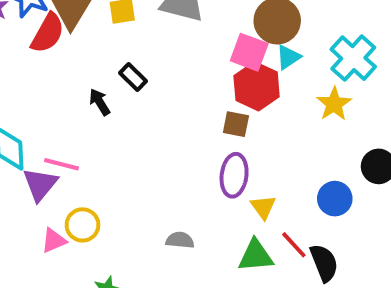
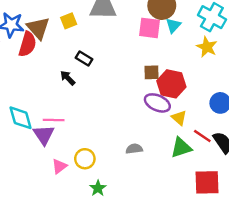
red hexagon: (257, 86) -> (171, 84), moved
purple ellipse: (234, 175) -> (157, 103), turned -60
yellow circle: (82, 225) -> (85, 159), moved

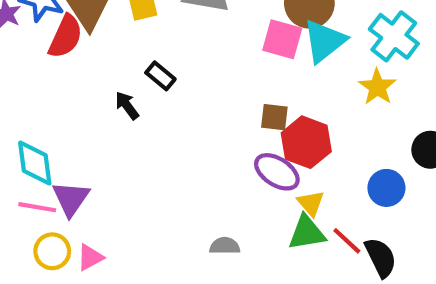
cyan triangle: (173, 25) -> (324, 41), size x1.6
pink line: (54, 120) -> (37, 207), moved
green triangle: (181, 148) -> (307, 233), moved
yellow circle: (85, 159) -> (52, 251), moved

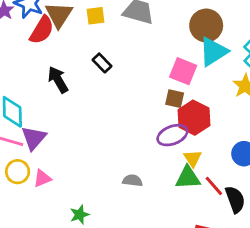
pink square: (282, 39) -> (183, 71), moved
black arrow: (127, 106) -> (58, 80), moved, size x1.4
purple ellipse: (277, 172) -> (172, 135), turned -60

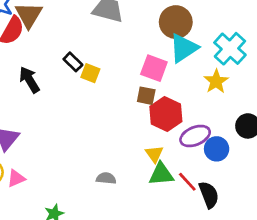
yellow square: (96, 16) -> (90, 73), moved, turned 30
purple ellipse: (172, 135) -> (195, 136), moved
yellow triangle: (193, 158) -> (154, 154), moved

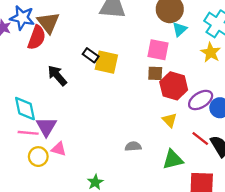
cyan triangle: (184, 48) -> (180, 29), size x0.6
yellow square: (90, 73) -> (106, 62), size x1.5
green triangle: (161, 174) -> (173, 159), moved
pink triangle: (16, 178) -> (59, 149), moved, turned 49

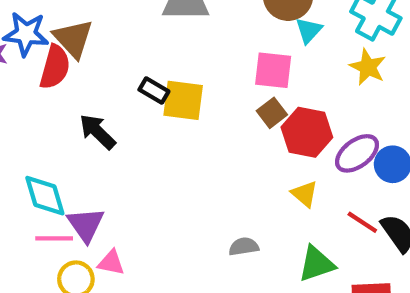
brown square: (155, 73) -> (272, 113), turned -35

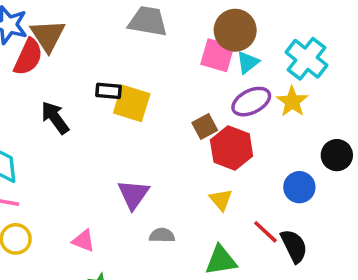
pink square: (273, 70) -> (217, 55), moved
black rectangle: (154, 90) -> (108, 91), turned -35
purple ellipse: (357, 153) -> (251, 102), moved
purple triangle: (86, 225) -> (133, 194), moved
pink triangle: (111, 263) -> (84, 241), moved

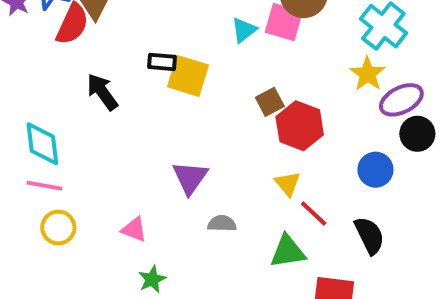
cyan triangle: (248, 62) -> (244, 30), moved
purple ellipse: (251, 102) -> (401, 100), moved
red line: (265, 232) -> (314, 214), moved

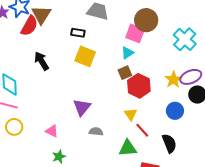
cyan triangle: (244, 30) -> (127, 53), moved
black rectangle: (162, 62) -> (78, 33), moved
yellow star: (367, 74) -> (173, 80), moved

